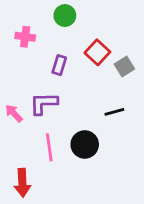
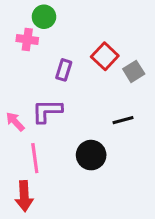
green circle: (65, 16) -> (44, 17), moved
pink line: (49, 147) -> (35, 158), moved

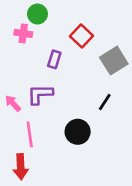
red square: (105, 56) -> (81, 36), moved
gray square: (134, 71) -> (114, 61), size x1.5
black line: (123, 120) -> (105, 102), turned -42

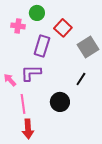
green circle: (37, 14) -> (37, 13), moved
purple rectangle: (54, 59) -> (42, 46), size x1.5
red arrow: (21, 167) -> (28, 129), moved

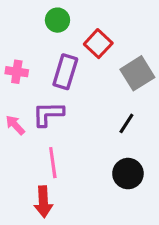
pink cross: (18, 26) -> (17, 72), moved
black circle: (60, 102) -> (128, 174), moved
pink line: (23, 104) -> (53, 163), moved

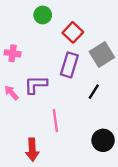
purple rectangle: (65, 72) -> (69, 65), moved
pink line: (53, 163) -> (55, 121), moved
black circle: (128, 174) -> (103, 140), moved

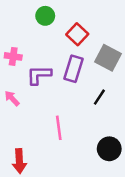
gray square: (102, 54) -> (108, 58), turned -30
purple L-shape: (36, 85) -> (39, 75), moved
red arrow: (32, 150) -> (19, 161), moved

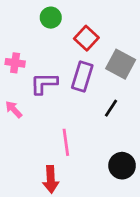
red arrow: (19, 161) -> (51, 179), moved

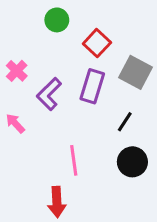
pink cross: (15, 63) -> (17, 71), turned 36
purple L-shape: (44, 83) -> (49, 94), turned -44
black circle: (122, 166) -> (132, 162), moved

